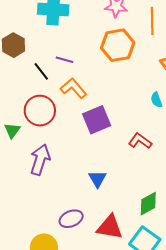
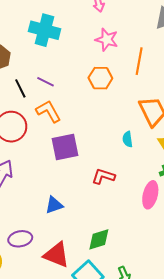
orange hexagon: (118, 45) -> (100, 78), size x0.7
red L-shape: (140, 141) -> (103, 176), turned -30
blue triangle: (98, 179) -> (54, 205), turned 30

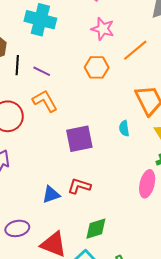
orange line: (139, 61) -> (135, 50), turned 40
black line: (20, 88) -> (17, 65), moved, turned 30
purple square: (65, 147) -> (79, 139), moved
red L-shape: (103, 176) -> (79, 186), moved

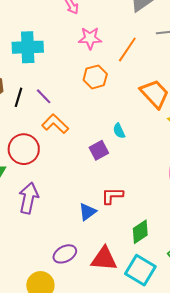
black line: (17, 65) -> (18, 97), turned 30
purple line: (42, 71) -> (44, 96), turned 36
cyan semicircle: (124, 128) -> (119, 131), moved
purple square: (79, 139) -> (99, 150), size x0.7

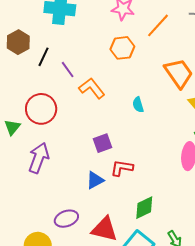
purple line: (44, 96) -> (68, 70), moved
orange L-shape: (55, 124) -> (92, 88), moved
purple square: (99, 150) -> (102, 143), moved

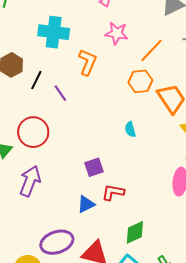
orange hexagon: (122, 48) -> (140, 81), moved
orange L-shape: (92, 88) -> (87, 62), moved, turned 60
purple ellipse: (66, 219) -> (57, 242), size x1.4

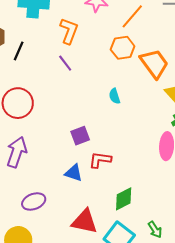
purple line: (60, 93) -> (65, 63), moved
blue triangle: (86, 204) -> (74, 173), turned 48
purple ellipse: (57, 242) -> (34, 201), moved, size x0.7

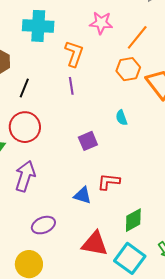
black line: (19, 51) -> (24, 88), moved
purple line: (65, 63) -> (71, 86), turned 30
purple square: (80, 136) -> (88, 141), moved

